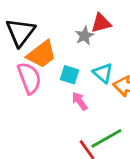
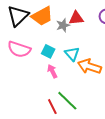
orange trapezoid: (42, 54) -> (42, 16), moved
pink semicircle: (29, 78) -> (19, 49), turned 120
green line: (106, 138) -> (67, 101), turned 65

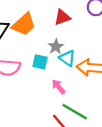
gray star: (63, 25) -> (56, 47), moved
pink arrow: (52, 71) -> (58, 87), moved

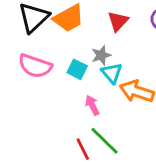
red triangle: (62, 17) -> (118, 21), turned -42

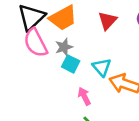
gray star: (101, 55) -> (64, 47), moved
pink semicircle: (35, 66) -> (36, 43), moved, turned 44

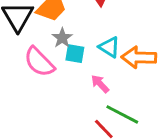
pink semicircle: (36, 43) -> (39, 62), moved

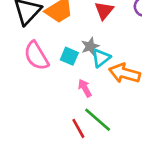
gray star: (62, 38) -> (90, 46), moved
cyan triangle: (109, 47) -> (101, 58), turned 36

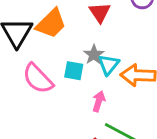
pink arrow: (85, 88) -> (99, 101), turned 60

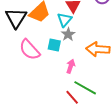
cyan triangle: (108, 64) -> (64, 20), moved

